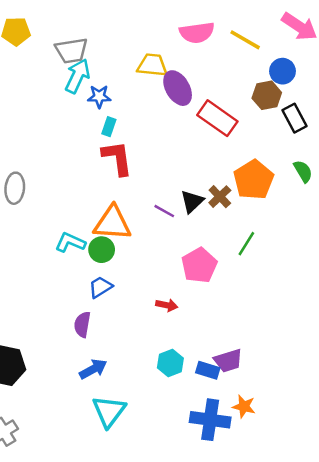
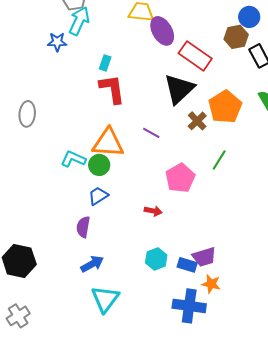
blue star: (99, 96) -> (57, 42), moved
black triangle: (192, 201) -> (179, 89), moved, size x1.6
orange star: (244, 406) -> (211, 284), moved

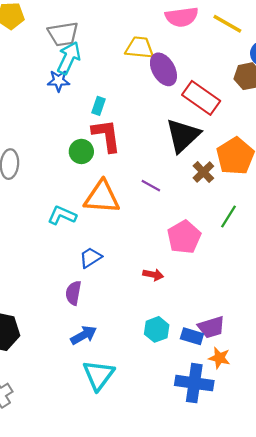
blue star: (57, 42) -> (59, 81), moved
green circle: (99, 165) -> (81, 151), moved

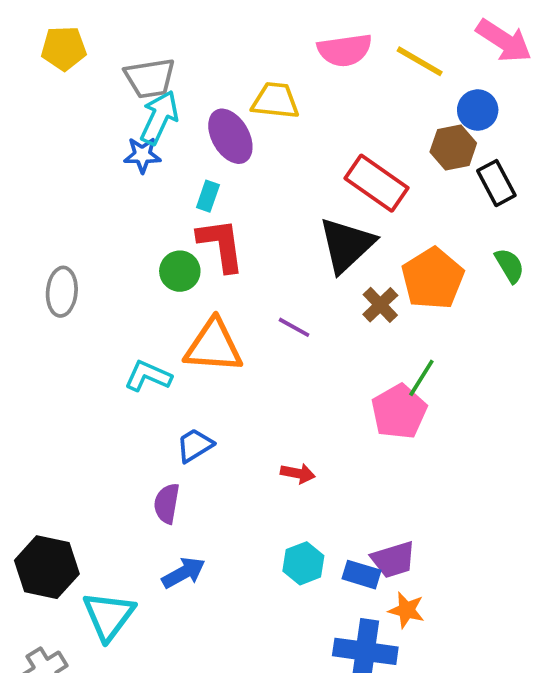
purple ellipse: (163, 69) -> (230, 136), moved
pink pentagon: (184, 237) -> (399, 412), moved
cyan triangle: (98, 375) -> (109, 616), moved

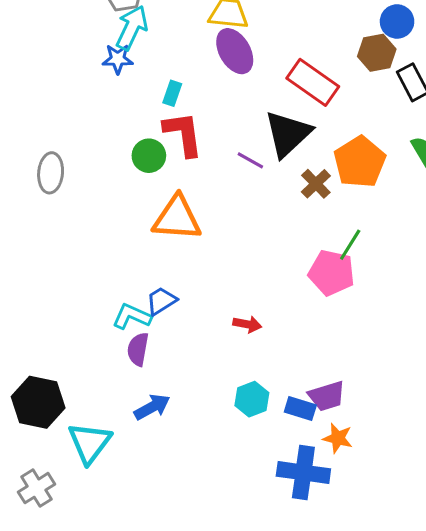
purple ellipse: (230, 136) -> (235, 51), moved
purple line: (294, 327) -> (250, 160), moved
cyan L-shape: (148, 376) -> (132, 316), moved
pink pentagon: (399, 412) -> (331, 273), turned -30

